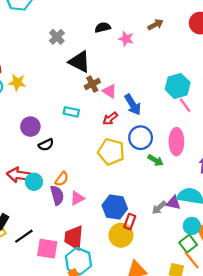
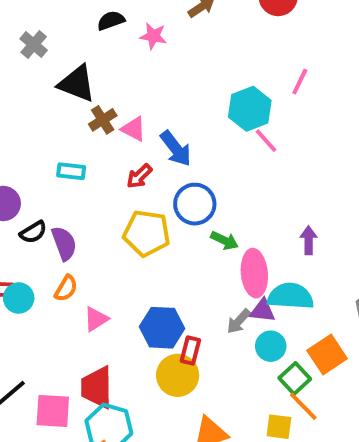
pink ellipse: (176, 142) -> (254, 273), moved
purple semicircle: (57, 195) -> (64, 243), moved
cyan circle: (192, 226) -> (271, 346), moved

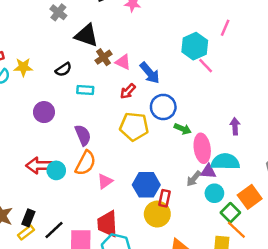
black semicircle: (33, 232) -> (63, 69), moved
orange semicircle: (66, 288) -> (85, 163), size x1.5

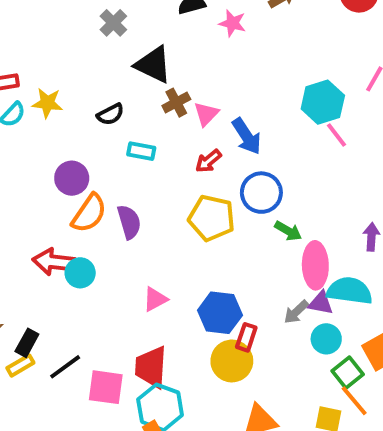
pink triangle: (123, 62) -> (206, 114), turned 42
orange semicircle: (85, 163) -> (89, 213), moved

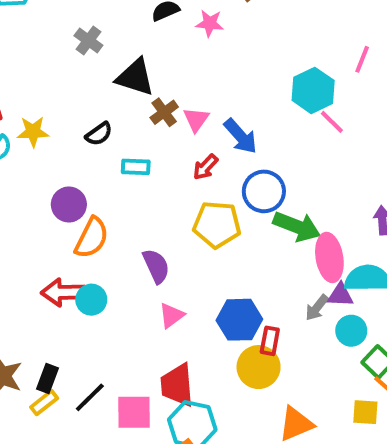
purple semicircle: (129, 222) -> (156, 266), moved
green arrow: (288, 231) -> (297, 226), size x1.6

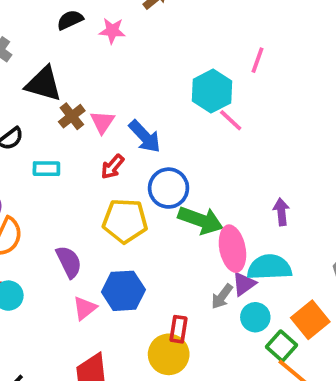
purple triangle: (340, 295) -> (244, 284), turned -36
blue hexagon: (239, 320) -> (123, 291), moved

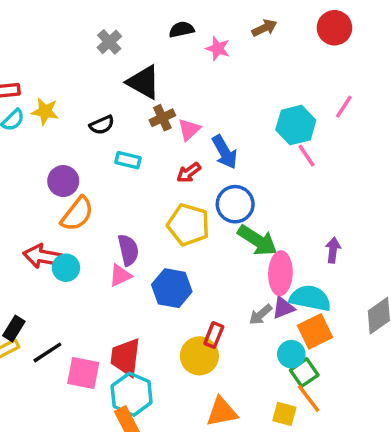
pink triangle: (85, 308) -> (120, 275), moved
cyan circle: (255, 317) -> (291, 354), moved
orange square: (310, 320) -> (315, 331), moved

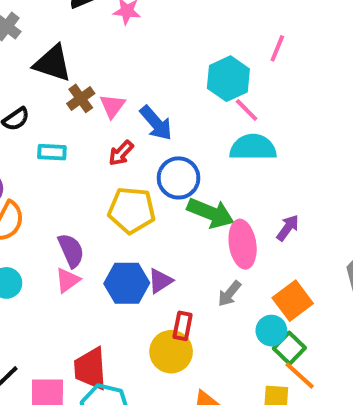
purple arrow: (333, 250) -> (288, 228), moved, turned 40
cyan semicircle: (310, 298) -> (253, 147), moved
purple triangle: (283, 308) -> (160, 281), moved

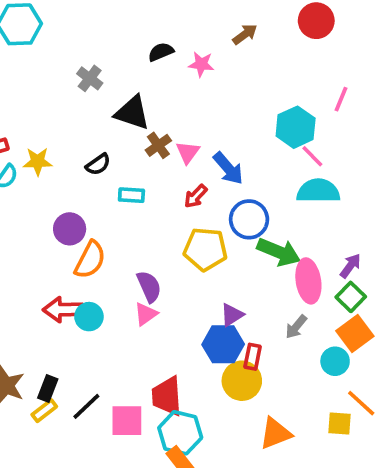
blue hexagon: (127, 283) -> (223, 344), moved
green square: (289, 348) -> (351, 297), moved

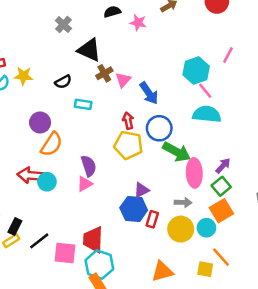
red arrow: (196, 196) -> (128, 121), moved, turned 119
gray arrow: (296, 327) -> (183, 202), turned -133
yellow circle: (242, 381) -> (181, 229), moved

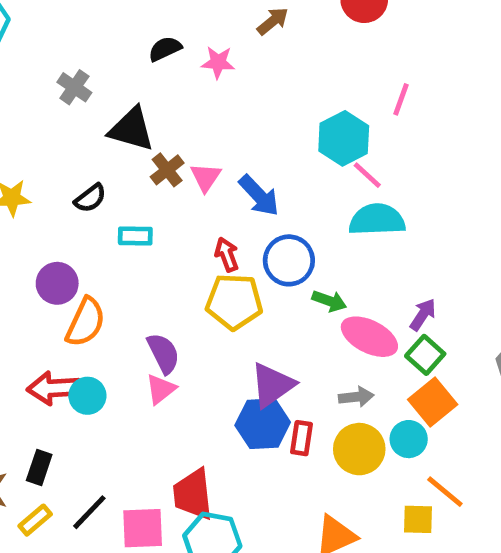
green arrow: (177, 152) -> (329, 301), size x0.6
pink ellipse: (194, 173) -> (369, 337), turned -52
purple triangle: (141, 190) -> (272, 385), size x1.5
black rectangle: (15, 226) -> (39, 467), moved

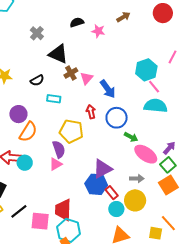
yellow pentagon: (234, 302) -> (71, 131), moved
red rectangle: (302, 438) -> (112, 193), turned -56
cyan circle: (409, 439) -> (116, 209), moved

